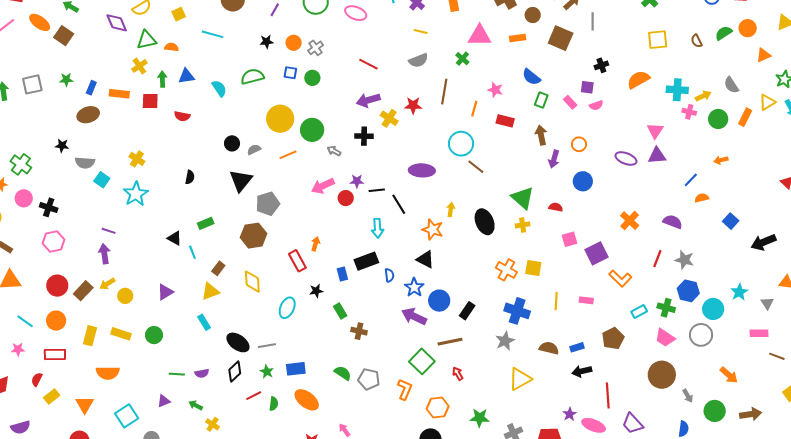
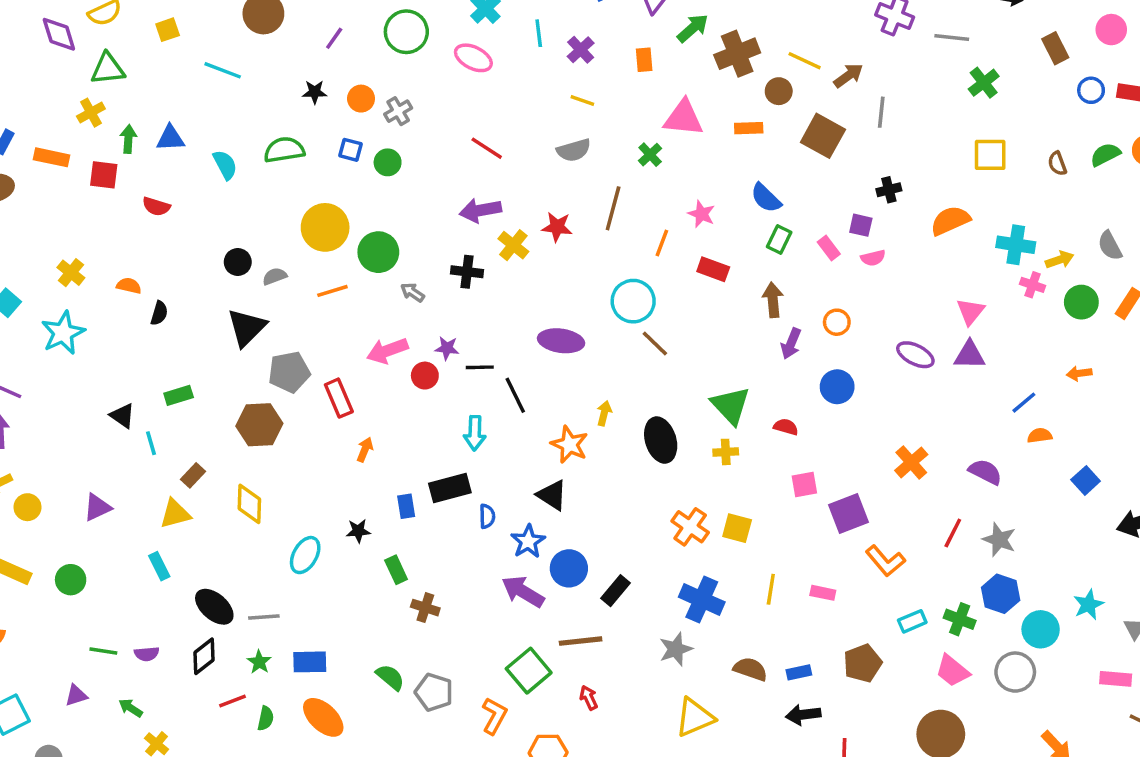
orange semicircle: (172, 47) -> (129, 286), moved
red rectangle: (297, 261) -> (339, 398), moved

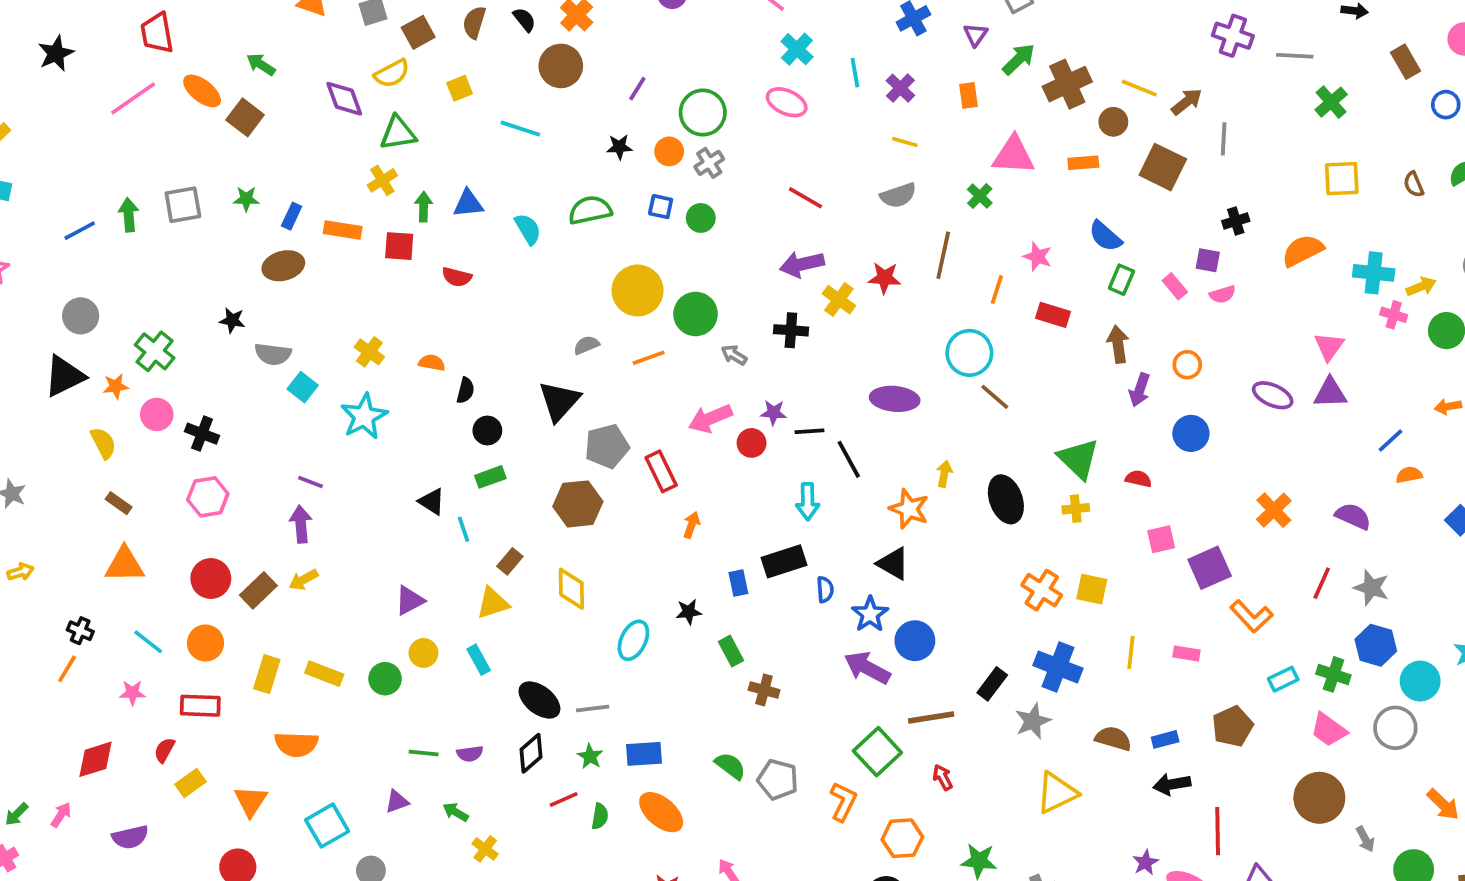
green circle: (406, 32) -> (703, 113), moved
black circle: (238, 262) -> (487, 431), moved
yellow circle: (28, 507) -> (423, 653), moved
black rectangle: (615, 591) -> (992, 684), moved

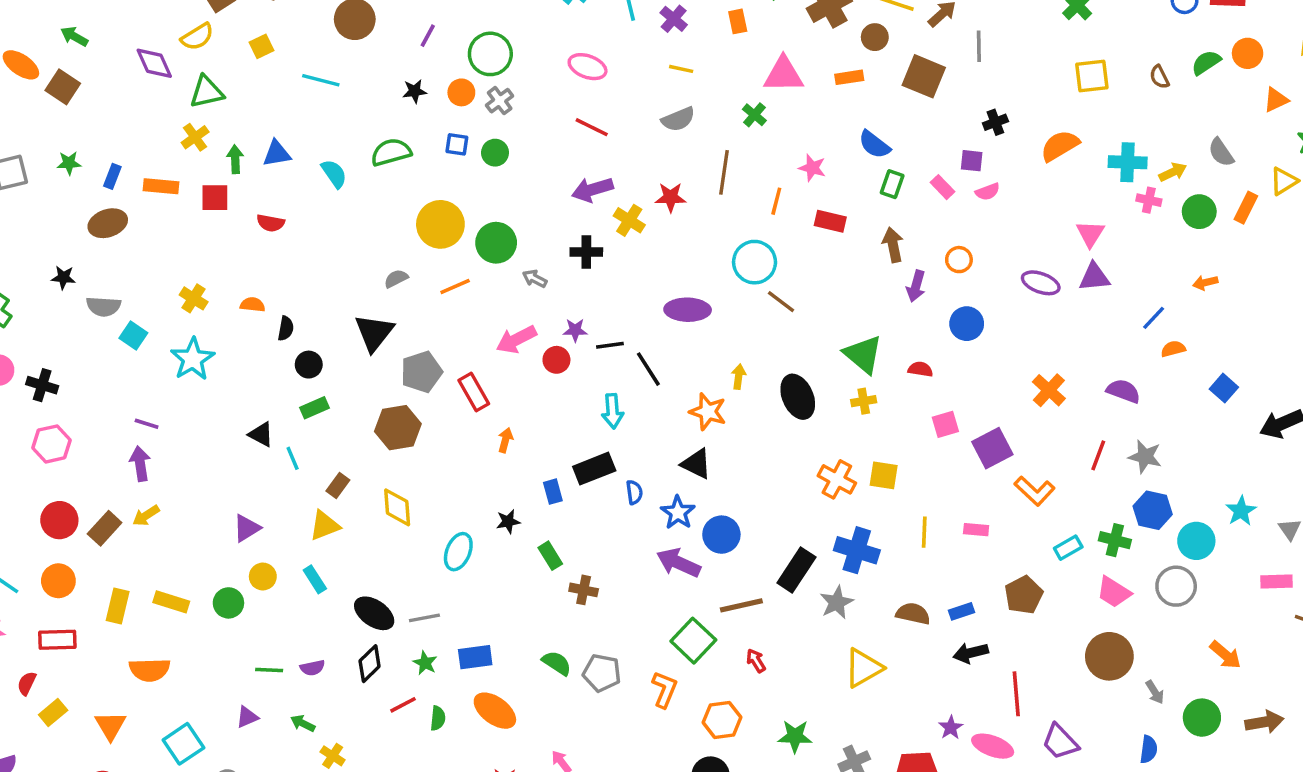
pink ellipse: (787, 102) -> (588, 67), moved
black rectangle: (992, 684) -> (796, 570), size x1.4

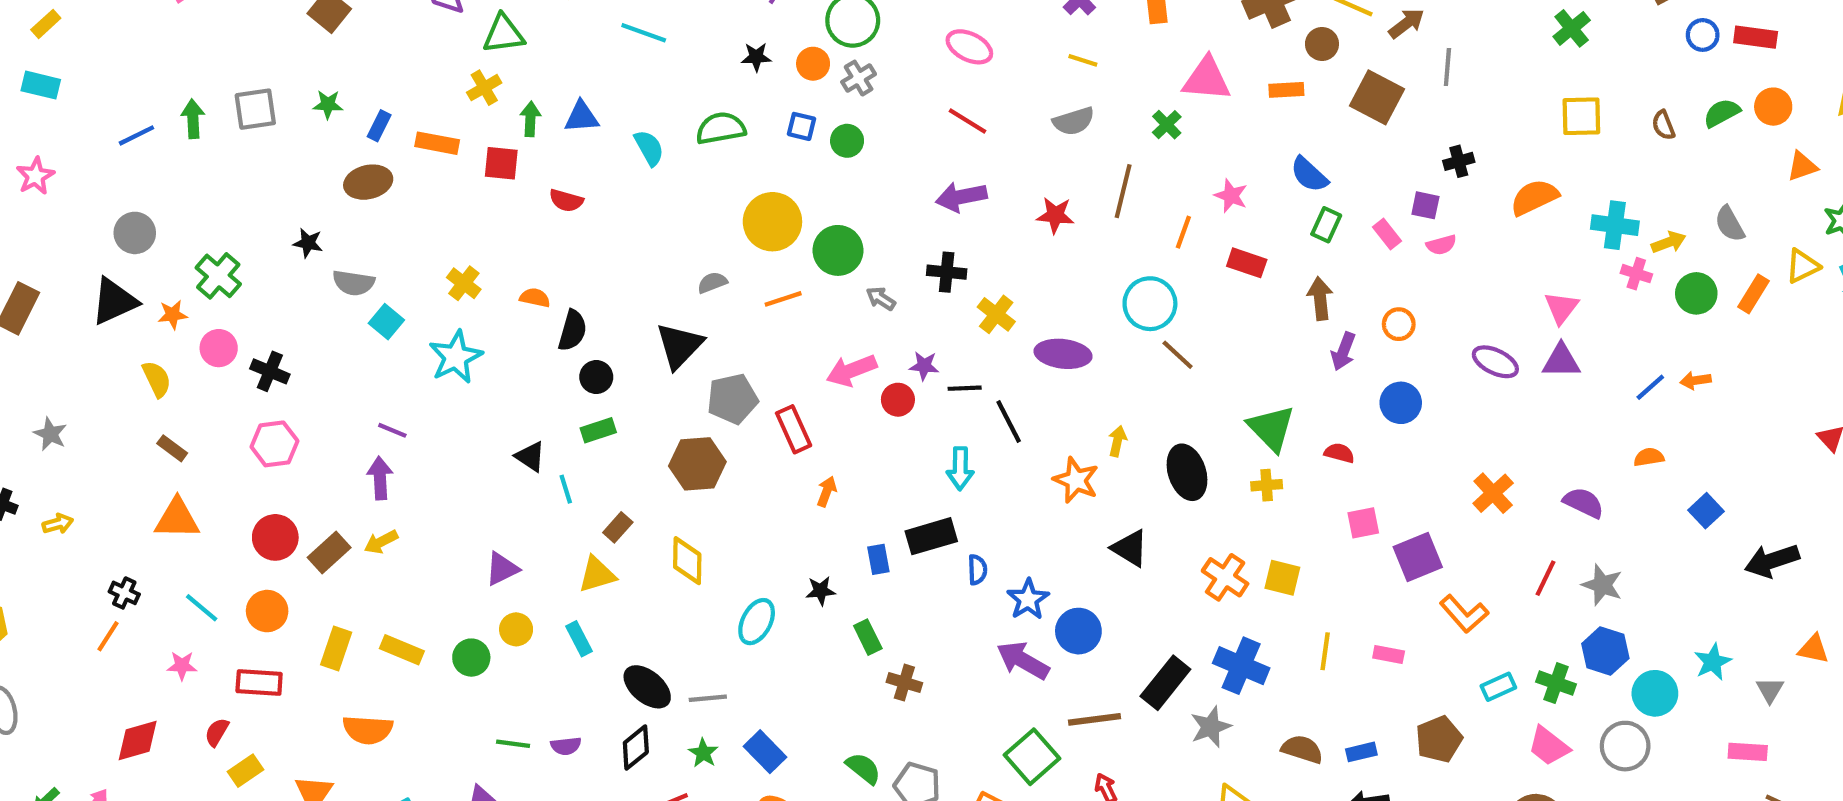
yellow cross: (629, 220) -> (996, 314), moved
blue line: (1154, 318) -> (1650, 387), moved
black semicircle: (286, 328) -> (572, 330), size x1.4
black triangle: (696, 464) -> (1130, 548), moved
blue rectangle: (475, 657) -> (765, 752), turned 48

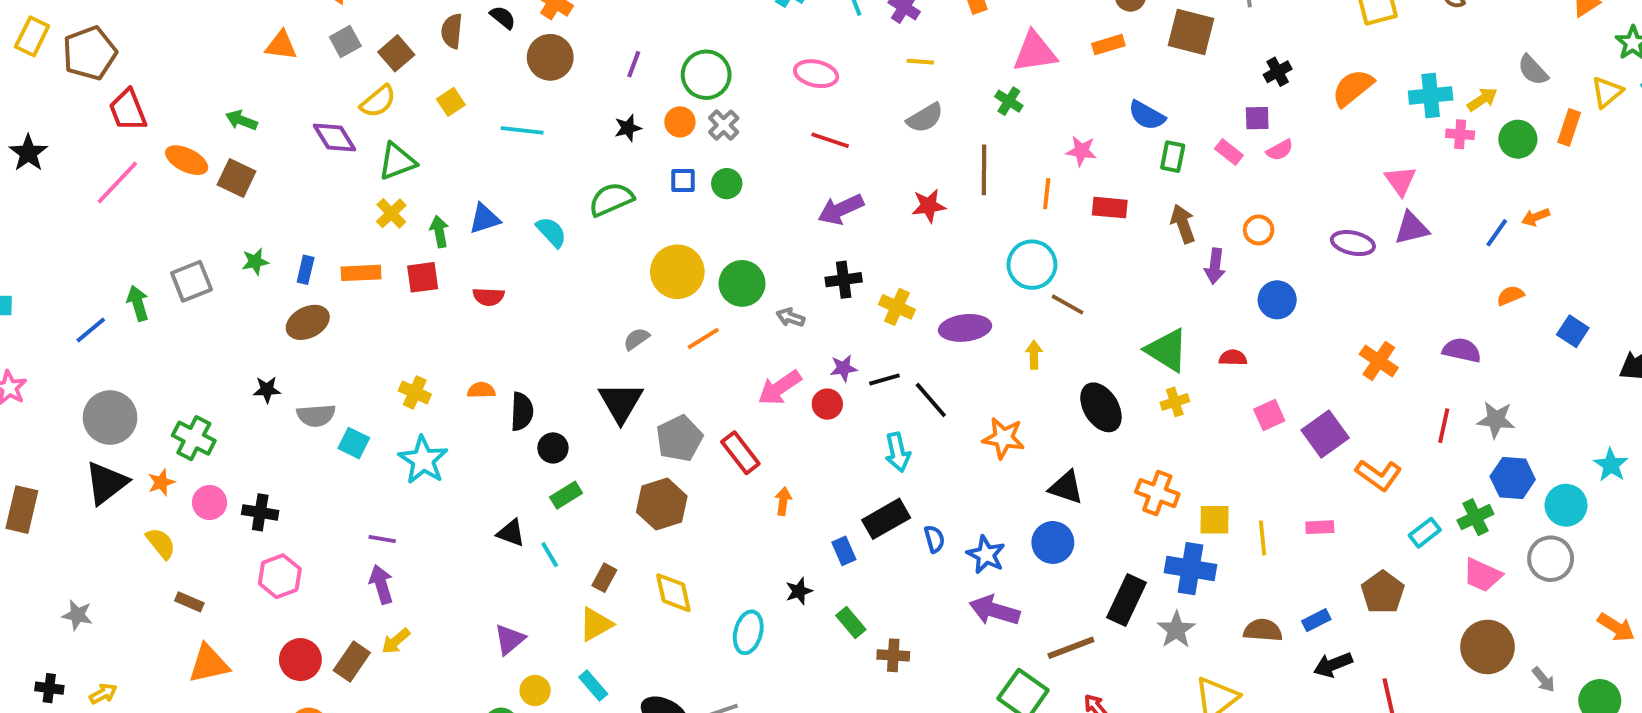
gray circle: (135, 233) -> (110, 417), size x1.4
yellow arrow: (1117, 441) -> (1034, 355), moved
yellow square: (1282, 578) -> (1214, 520), moved
blue circle: (1078, 631) -> (1053, 542), moved
green cross: (1556, 683) -> (1475, 517), turned -32

